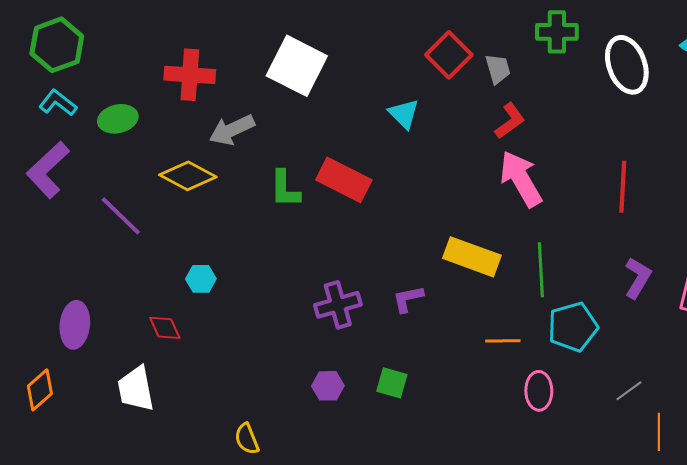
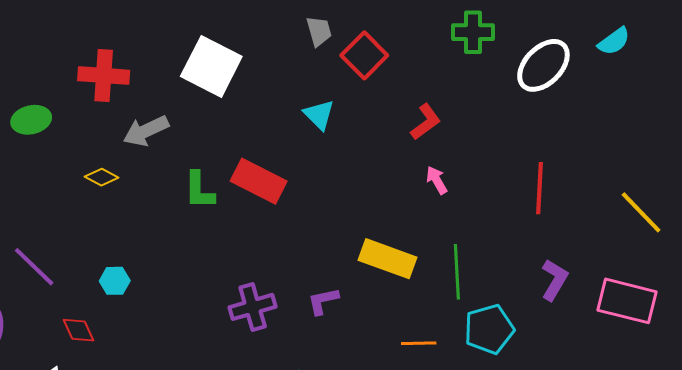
white ellipse: (627, 65) -> (543, 65), turned 64
gray trapezoid: (498, 69) -> (319, 31), moved
yellow diamond: (188, 176) -> (102, 177), size x0.6
pink arrow: (521, 179) -> (437, 180), size x0.5
purple line: (121, 216) -> (34, 267), moved

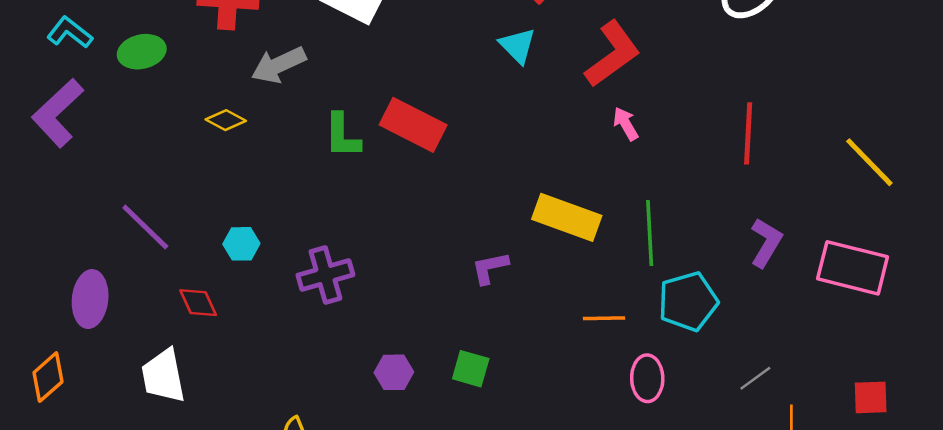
cyan triangle: (319, 115) -> (518, 46), moved
red L-shape: (426, 122) -> (612, 54), size x1.5
purple cross: (253, 307) -> (325, 275), moved

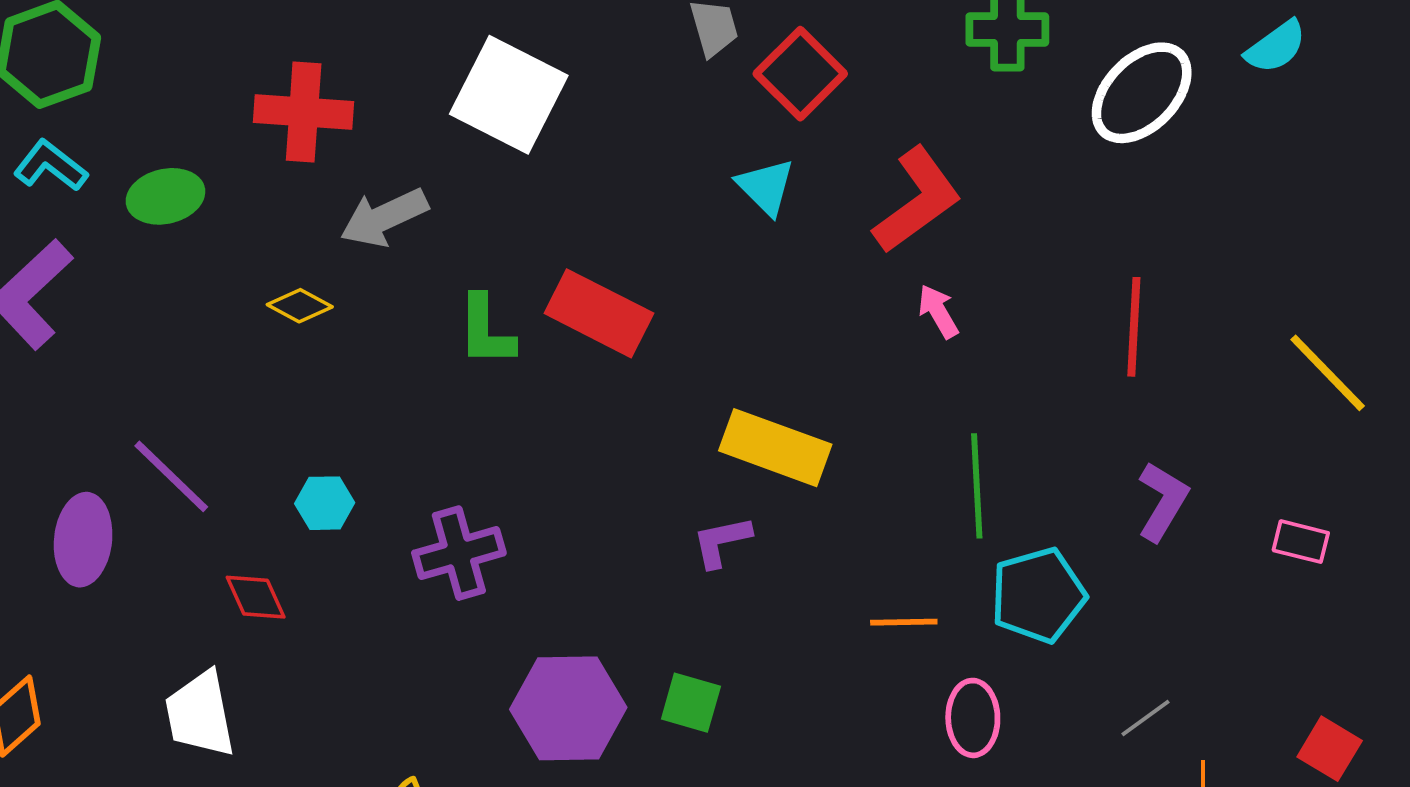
yellow rectangle: (567, 217) -> (775, 448), moved
pink rectangle: (853, 268) -> (1301, 542), size x0.5
purple ellipse: (90, 299) -> (83, 540), moved
purple hexagon: (394, 372) -> (568, 708), size x1.8
red square: (871, 397) -> (1330, 749), turned 33

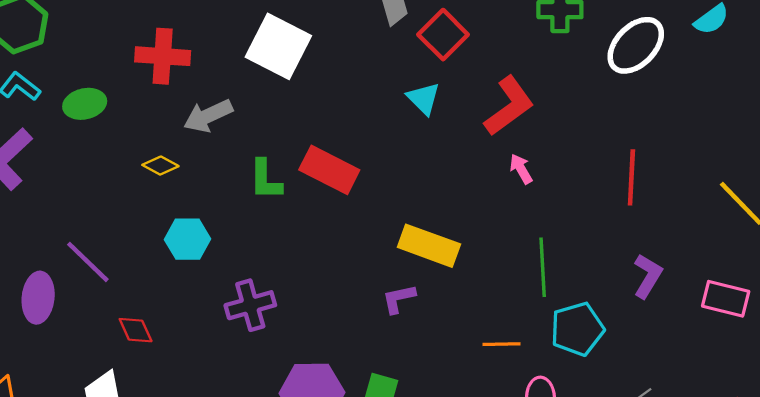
cyan hexagon: (325, 503) -> (188, 239), moved, size x1.4
pink rectangle: (1301, 542) -> (726, 299), size x1.5

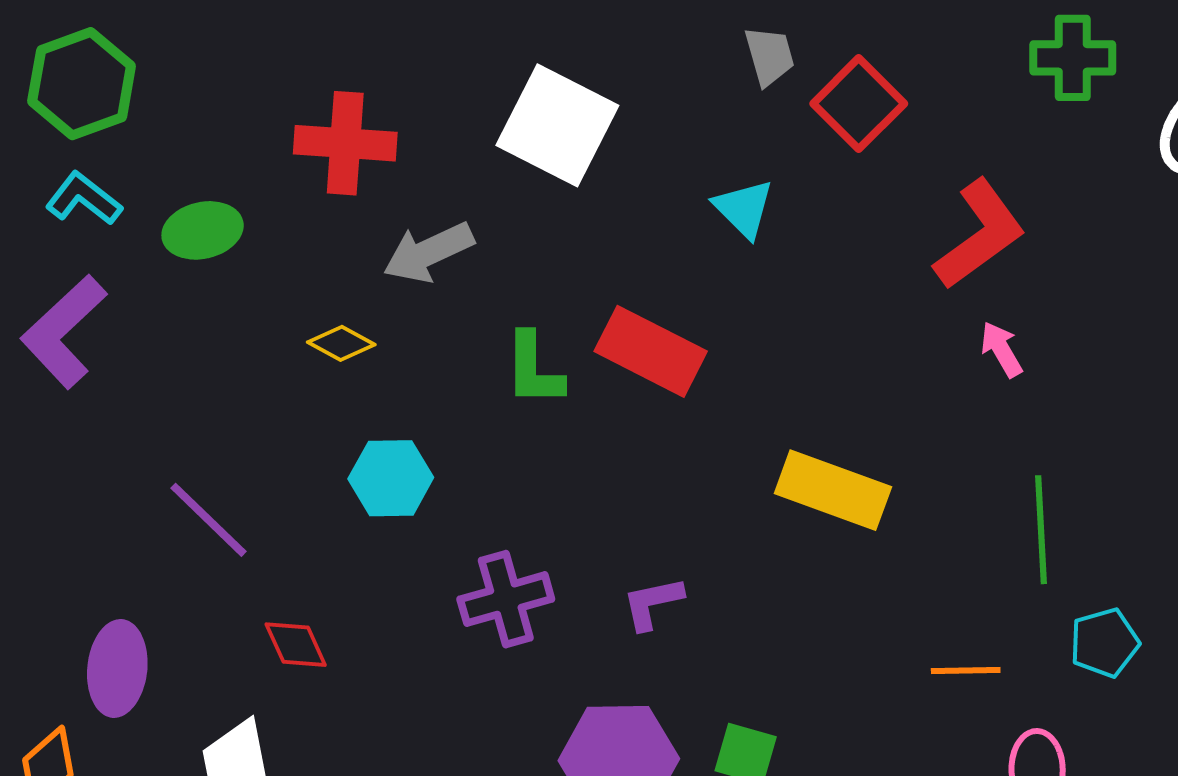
cyan triangle: (424, 98) -> (744, 209), moved
purple ellipse: (38, 298) -> (117, 668), moved
purple L-shape: (399, 299) -> (653, 603), moved
cyan pentagon: (577, 329) -> (1104, 643), size x0.7

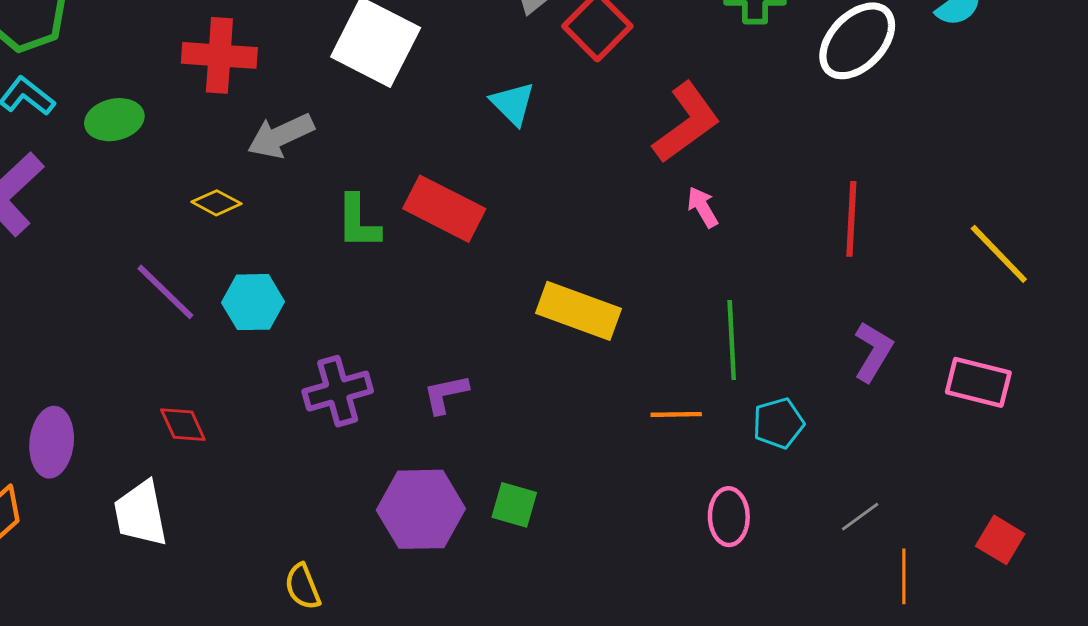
purple line: (208, 520) -> (165, 292), moved
orange line: (966, 670) -> (676, 414), moved

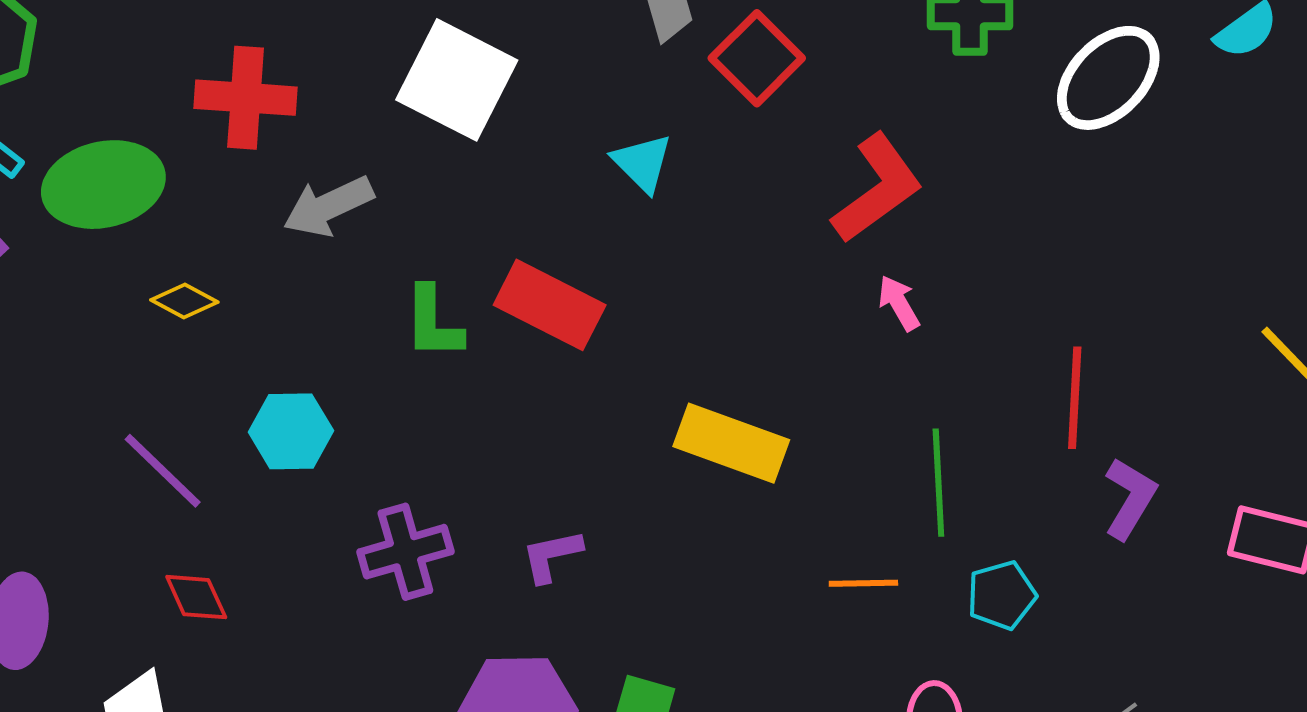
green ellipse: (114, 120) -> (103, 185), size x1.5
yellow diamond: (217, 203) -> (184, 301), moved
red line: (851, 219) -> (1075, 398), moved
purple line: (165, 292) -> (163, 471), moved

